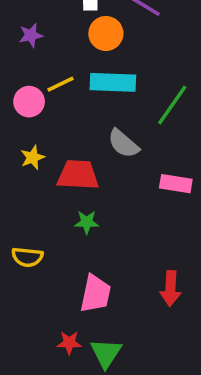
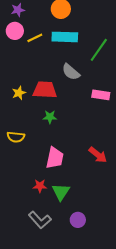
pink circle: (29, 102) -> (15, 31), moved
yellow star: (33, 157) -> (19, 93), moved
red arrow: (171, 288) -> (98, 155), turned -54

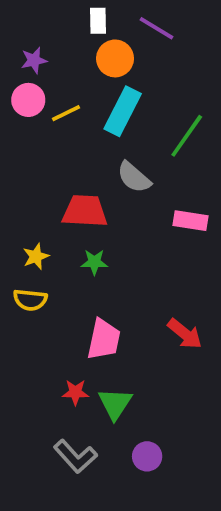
cyan rectangle: (65, 37) -> (123, 111), turned -65
yellow star: (19, 93) -> (36, 256), moved

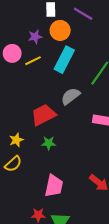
purple star: (34, 60) -> (35, 37), moved
gray semicircle: (134, 177) -> (71, 96), turned 102
red trapezoid: (85, 211) -> (43, 115), turned -30
yellow semicircle: (30, 300) -> (13, 164), turned -48

